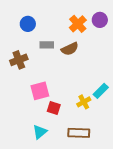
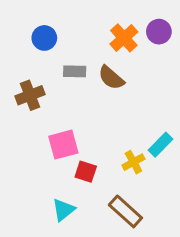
brown semicircle: (70, 49) -> (111, 78), turned 66
brown rectangle: (79, 133) -> (125, 211), turned 40

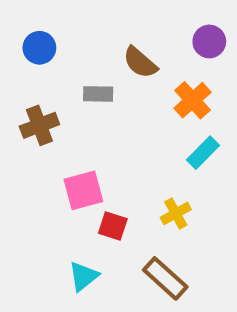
blue circle: (44, 38) -> (39, 48), moved
orange cross: (124, 38) -> (193, 100), moved
brown semicircle: (111, 78) -> (140, 62), moved
cyan rectangle: (160, 145) -> (203, 153), moved

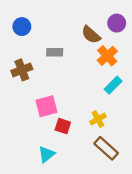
brown semicircle: (140, 62) -> (91, 35), moved
brown rectangle: (165, 278) -> (106, 148), moved

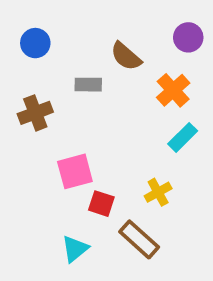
brown semicircle: (91, 35) -> (126, 56), moved
brown rectangle: (106, 148) -> (139, 239), moved

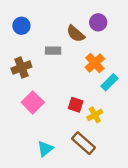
purple circle: (188, 37) -> (98, 22), moved
orange cross: (173, 90) -> (95, 63), moved
pink square: (75, 171) -> (33, 102), moved, turned -30
red square: (101, 204) -> (76, 105), moved

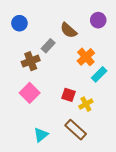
purple circle: (98, 22) -> (98, 20), moved
gray rectangle: (53, 51) -> (48, 46), turned -48
brown cross: (21, 68) -> (31, 61), moved

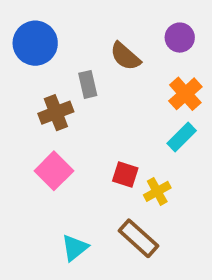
blue circle: (19, 23) -> (35, 43), size x1.5
gray rectangle: (48, 46) -> (88, 84), turned -56
orange cross: (86, 57) -> (185, 94), moved

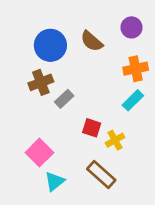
blue circle: (35, 43) -> (50, 45), moved
gray rectangle: (88, 84) -> (64, 99), moved, turned 60
orange cross: (185, 94) -> (136, 69), turned 30
pink square: (54, 171) -> (39, 153), moved

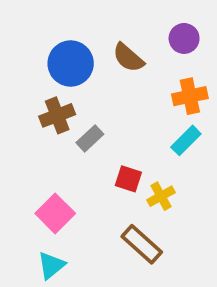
cyan triangle: (55, 181) -> (51, 265), moved

